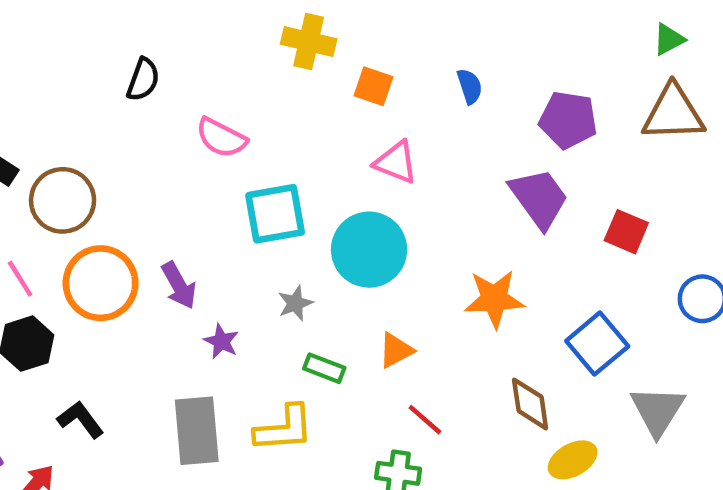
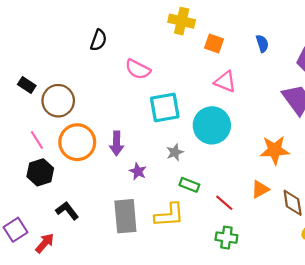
purple arrow: (179, 285) -> (116, 143), turned 30
orange triangle: (396, 350) -> (260, 189), moved
red line: (425, 420) -> (224, 203), moved

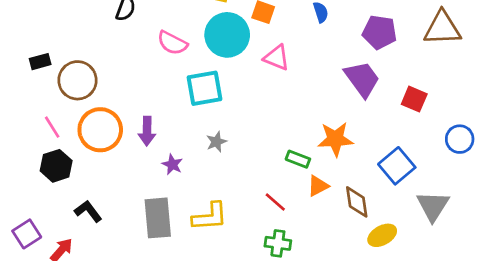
black rectangle: (27, 85) -> (40, 62), turned -48
cyan circle: (212, 125) -> (227, 35), moved
green rectangle: (189, 185) -> (298, 159), moved

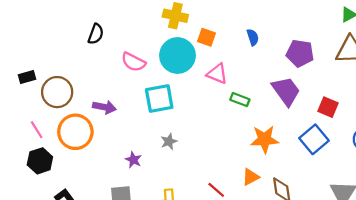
purple arrow: (147, 131) -> (104, 107), moved, turned -80
green rectangle: (298, 159) -> (240, 100), moved
blue square: (397, 166) -> (314, 139), moved

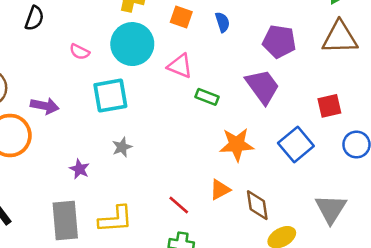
orange square: (207, 37) -> (181, 17), moved
pink semicircle: (133, 62) -> (79, 52), size x0.7
red square: (328, 107) -> (329, 106), moved, turned -36

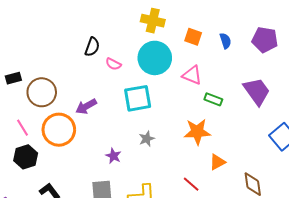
black semicircle: (34, 18) -> (92, 47), moved
purple pentagon: (279, 41) -> (265, 40), moved
purple arrow: (45, 106) -> (86, 106), turned 140
orange star: (237, 145) -> (197, 132), moved
orange triangle: (220, 190) -> (217, 162), moved

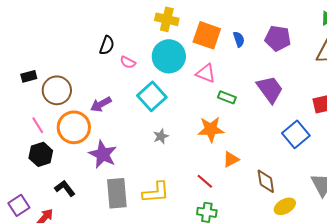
orange square: (193, 37) -> (207, 35), size x1.6
cyan square: (138, 98) -> (152, 96), turned -32
purple star: (113, 156) -> (103, 154), moved, size x1.8

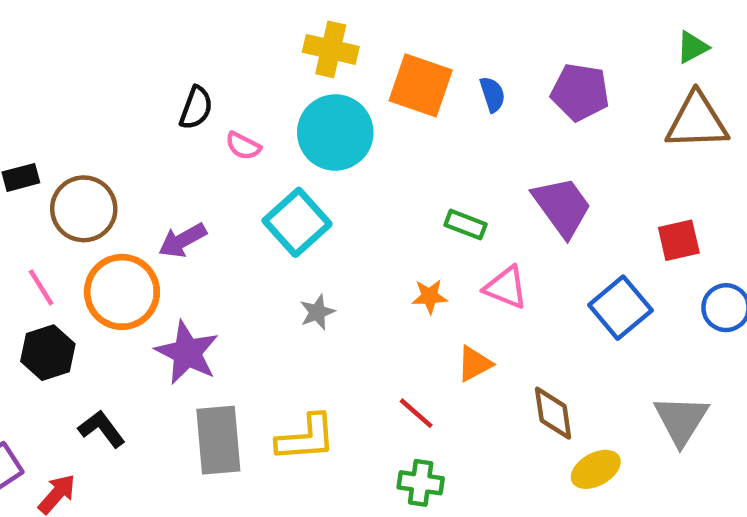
pink triangle: (206, 73) -> (506, 287), moved
orange star: (211, 129) -> (430, 296), size x0.6

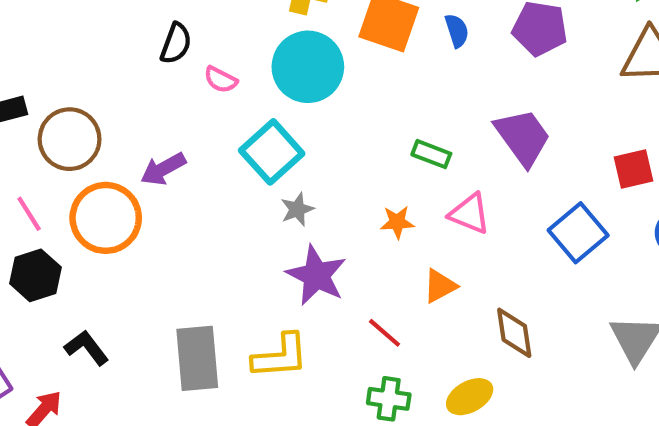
gray star: (317, 312) -> (297, 209), moved
purple star: (187, 353) -> (316, 275), moved
yellow ellipse: (596, 469) -> (470, 397), moved

